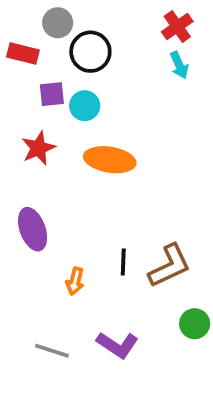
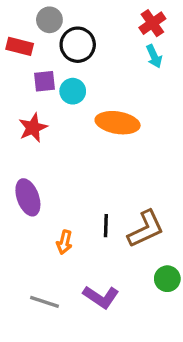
orange ellipse: (110, 160) -> (118, 123), moved

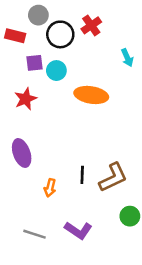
red cross: (152, 23) -> (91, 25), moved
cyan arrow: (154, 56) -> (127, 58), moved

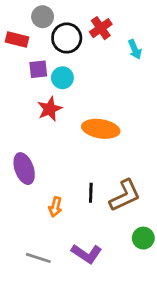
cyan arrow: (127, 58) -> (135, 49), moved
orange ellipse: (91, 95) -> (101, 129), moved
red star: (25, 99) -> (50, 109), moved

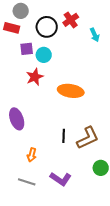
gray circle: (43, 17) -> (21, 11), moved
orange arrow: (55, 207) -> (32, 155), moved

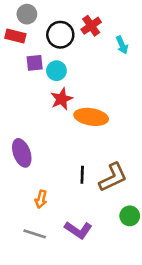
red star: (35, 77) -> (62, 99), moved

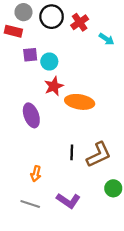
black circle: (60, 35) -> (52, 17), moved
cyan arrow: (122, 45) -> (107, 39), turned -32
purple ellipse: (22, 153) -> (31, 115), moved

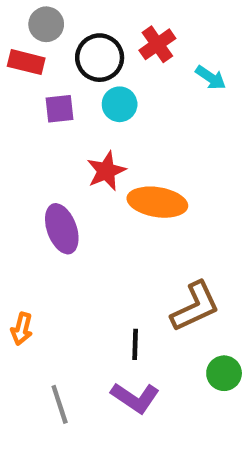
black circle: (52, 17) -> (100, 58), moved
cyan circle: (49, 62) -> (120, 104), moved
black line: (72, 152) -> (135, 344), moved
orange arrow: (36, 174) -> (22, 329), moved
gray line: (30, 204) -> (60, 404), turned 54

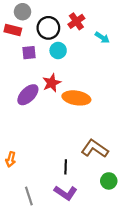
purple ellipse: (62, 229) -> (28, 95), moved, turned 65
brown L-shape: (195, 307) -> (95, 149), turned -120

